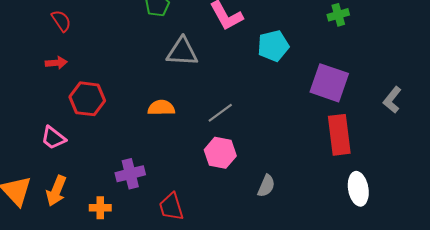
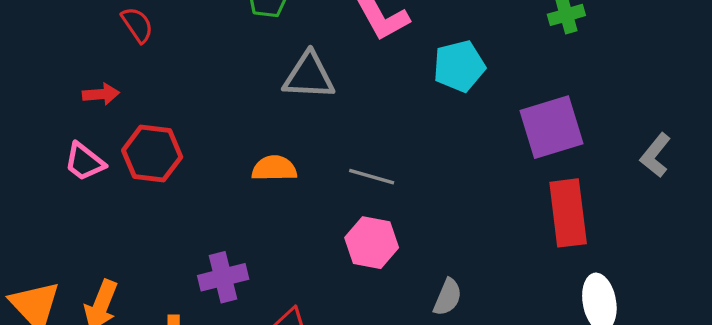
red semicircle: (61, 21) -> (137, 25), moved
purple square: (329, 83) -> (552, 127), turned -36
gray line: (220, 113) -> (372, 177), turned 52
pink trapezoid: (53, 138) -> (84, 162), moved

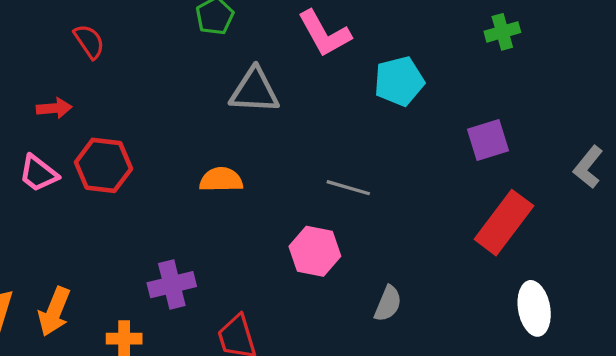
purple square: (552, 127) -> (488, 140), size x0.7
gray line: (372, 177) -> (348, 188), moved
red rectangle: (568, 213) -> (504, 223), turned 44

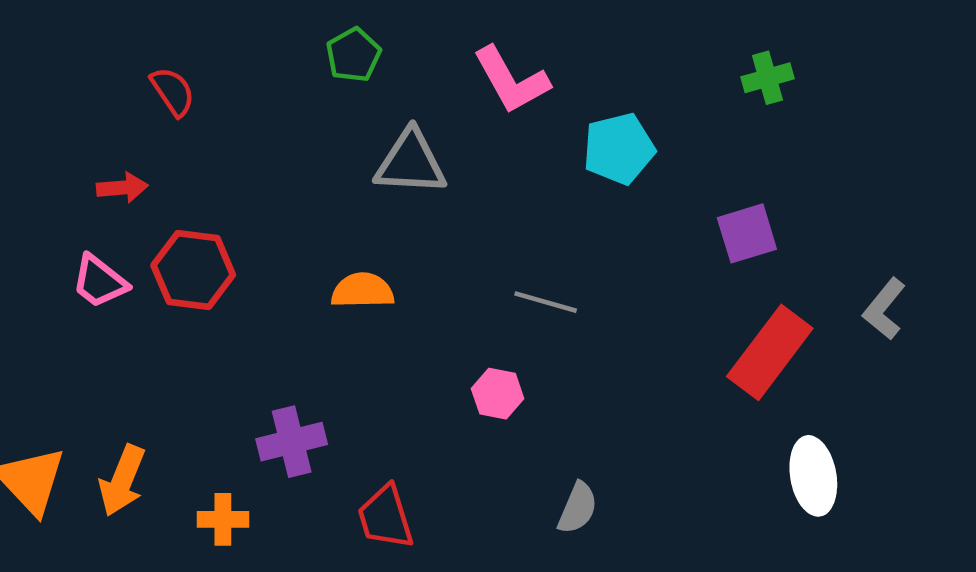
gray L-shape: (588, 167) -> (884, 309), moved
pink hexagon: (315, 251) -> (498, 394), size x0.7
gray semicircle: (388, 304) -> (578, 508), moved

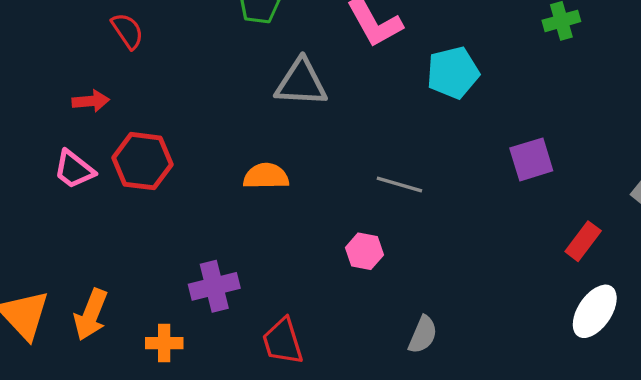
purple square: (747, 233) -> (531, 159), moved
red rectangle: (770, 352) -> (583, 241), moved, size x0.6
white ellipse: (813, 476) -> (595, 311), turned 44

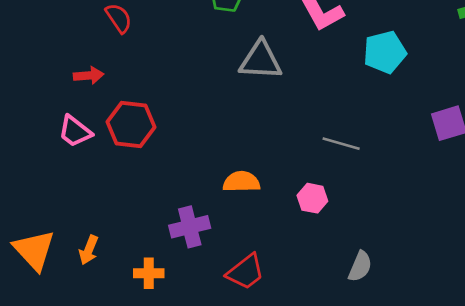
orange semicircle: (266, 176) -> (241, 182), moved
orange arrow: (91, 315) -> (89, 250), size x0.7
red trapezoid: (283, 341) -> (246, 272), turned -111

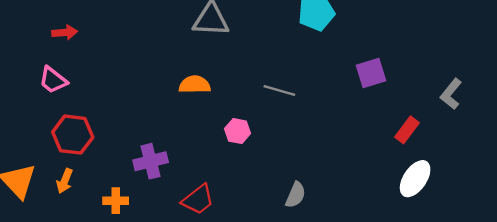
red hexagon: (131, 125) -> (73, 135), moved
orange semicircle: (241, 182) -> (195, 85), moved
pink hexagon: (312, 198) -> (238, 131), moved

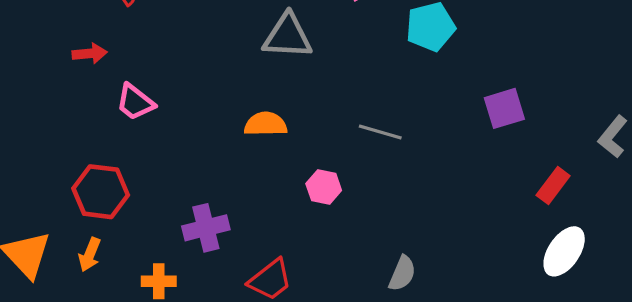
pink trapezoid: (53, 80) -> (135, 102), moved

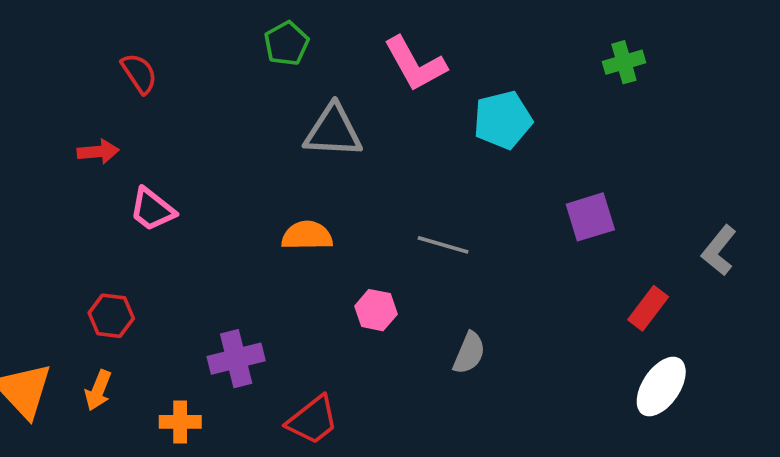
red hexagon: (101, 192) -> (111, 316), size x0.7
gray semicircle: (402, 273) -> (469, 353), moved

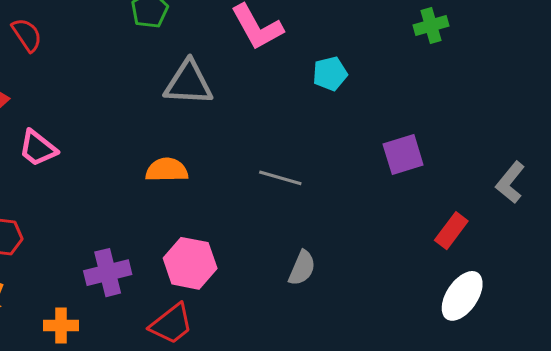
cyan pentagon: (503, 120) -> (330, 74), size x0.7
pink hexagon: (376, 310) -> (190, 263), moved, size x1.5

